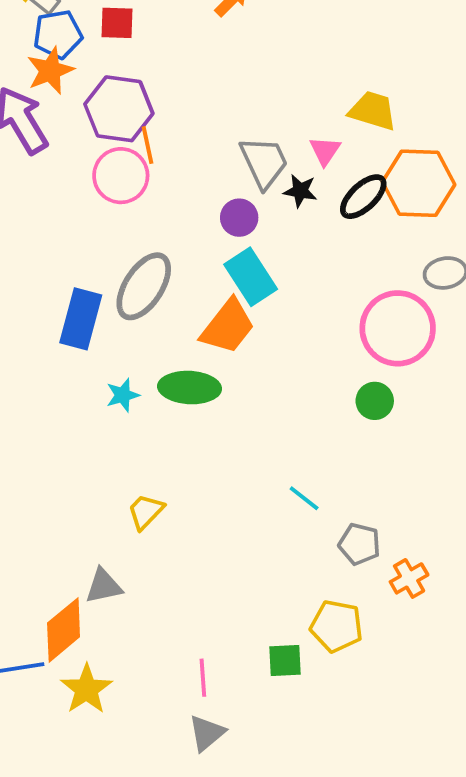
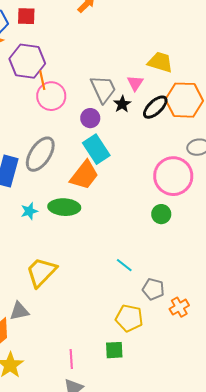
pink circle: (121, 176) -> (51, 96), moved
black star: (300, 191) -> (122, 104), turned 30
yellow trapezoid: (146, 512) -> (41, 272), size x1.6
yellow pentagon: (337, 626) -> (129, 318), moved

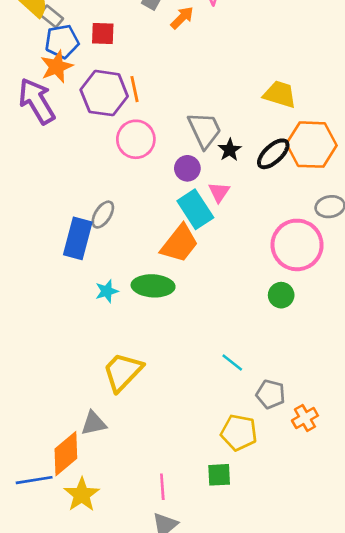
orange line: (42, 80) -> (135, 89), moved
pink triangle: (135, 83) -> (219, 192), moved
gray ellipse: (40, 154) -> (103, 215), moved, size x0.6

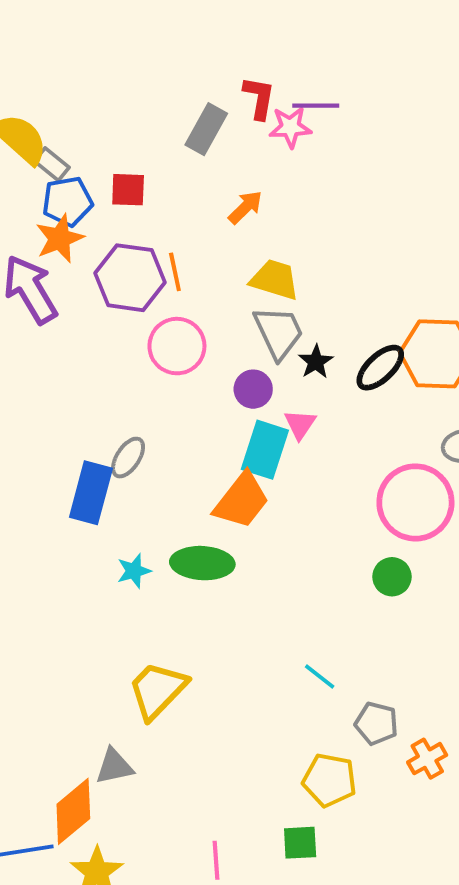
orange arrow: (182, 18) -> (245, 207), moved
yellow trapezoid: (280, 94) -> (275, 280), moved
cyan rectangle: (195, 209) -> (265, 450), turned 51

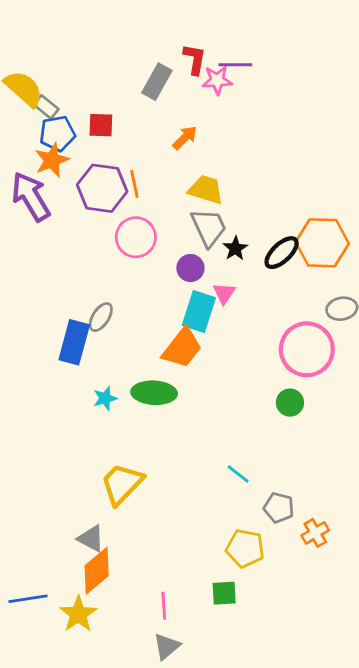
gray triangle: (114, 766) -> (91, 538), turned 40
orange diamond: (73, 811) -> (97, 571), moved

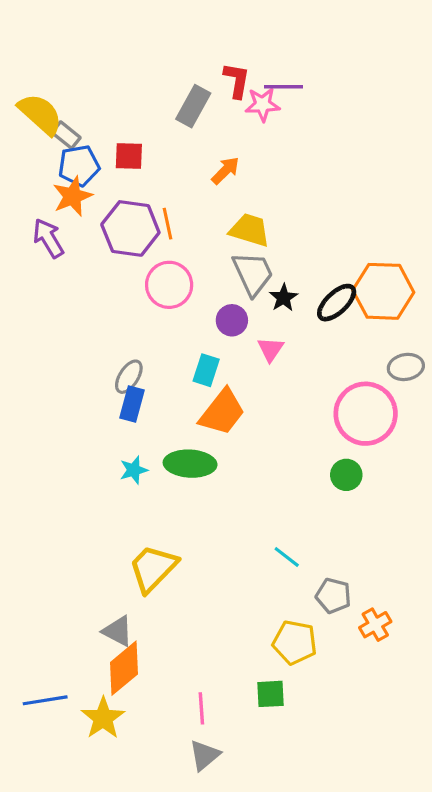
purple arrow: (31, 197) -> (48, 238), size x0.7
cyan rectangle: (199, 311) -> (206, 370), moved, size x0.7
blue rectangle: (74, 342) -> (132, 404), moved, size x0.7

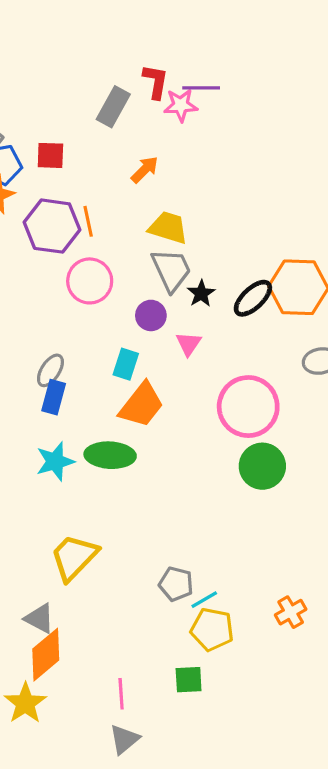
pink circle: (366, 414) -> (248, 407), moved
cyan star: (134, 470) -> (55, 461), size x1.4
green circle: (346, 475) -> (262, 466), size x1.5
cyan line: (287, 557) -> (204, 600), moved, turned -68
gray pentagon: (333, 596) -> (176, 584), moved

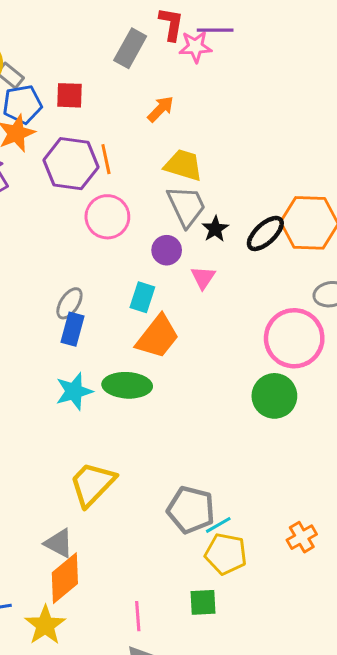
pink circle: (248, 407) -> (294, 338), moved
gray pentagon: (176, 584) -> (191, 510), size x1.4

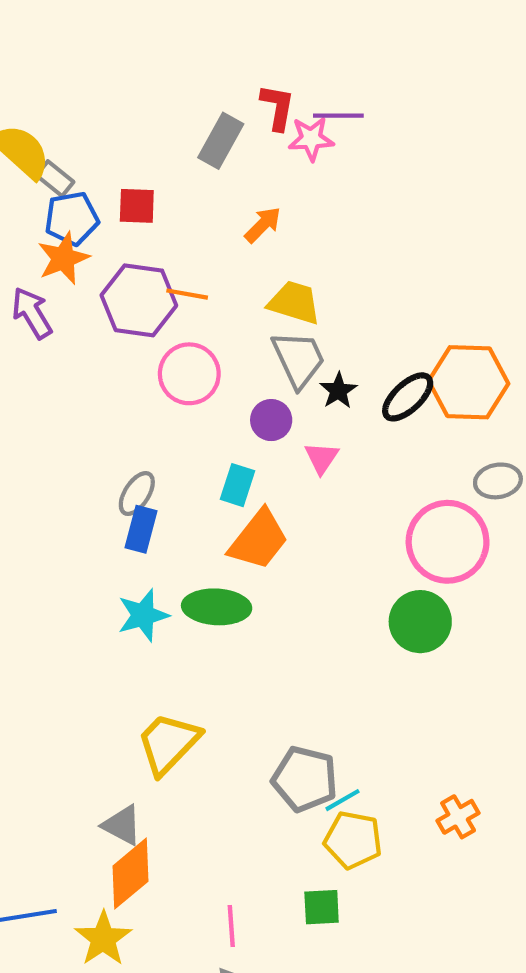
orange line: (106, 159) -> (187, 294), turned -68

